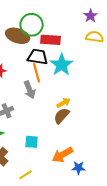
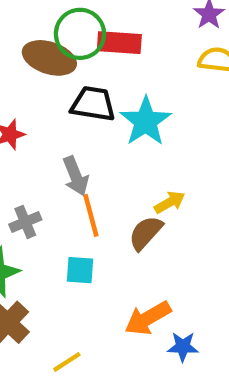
red rectangle: (51, 40) -> (119, 43), moved
orange line: (37, 73) -> (91, 215), moved
yellow arrow: (64, 103) -> (170, 202), moved
cyan square: (32, 142) -> (80, 270), moved

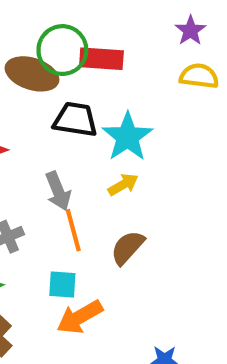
yellow arrow: (170, 202) -> (123, 185), moved
orange arrow: (148, 318) -> (80, 317), moved

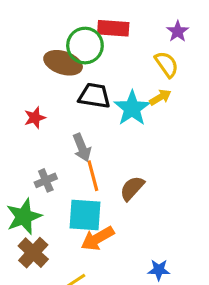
red rectangle: (101, 59) -> (113, 28), moved
yellow semicircle: (199, 76) -> (167, 64), moved, turned 48
yellow arrow: (123, 185) -> (160, 97), moved
cyan square: (62, 284) -> (85, 215), size x1.6

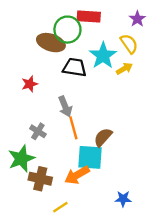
cyan star: (132, 108) -> (103, 56), moved
gray cross: (46, 180) -> (38, 131), turned -35
cyan square: (85, 215) -> (90, 157), moved
brown cross: (33, 253) -> (40, 179), moved, turned -30

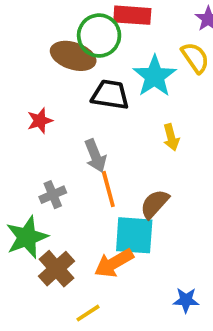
yellow arrow: (124, 69) -> (171, 137), moved, turned 105
gray cross: (38, 131) -> (53, 195), turned 35
brown cross: (40, 179) -> (56, 269), turned 35

